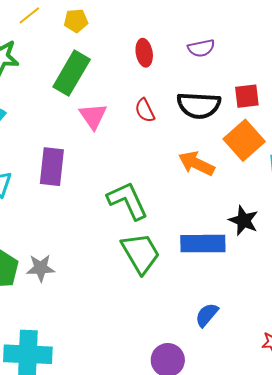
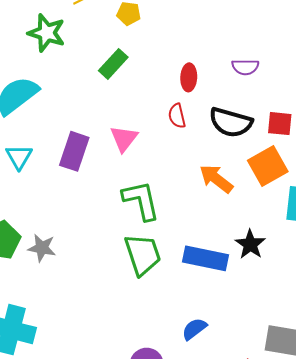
red ellipse: (144, 53) -> (189, 77), moved
green rectangle: (72, 73) -> (113, 64), size x0.7
pink triangle: (93, 116) -> (124, 139), moved

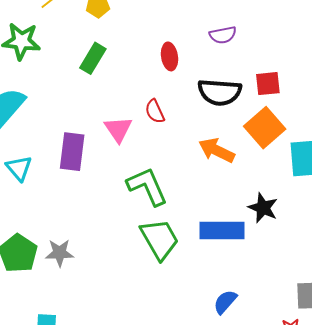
red semicircle: (177, 116) -> (155, 111), moved

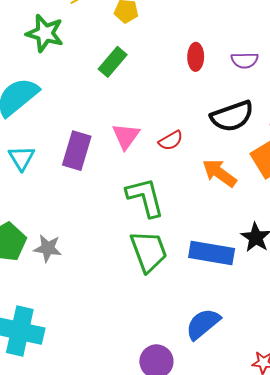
red ellipse: (169, 56) -> (196, 57), moved
black semicircle: (220, 92) -> (232, 116), turned -33
red semicircle: (155, 111) -> (171, 141), moved, turned -105
blue semicircle: (225, 302) -> (203, 324), size x1.4

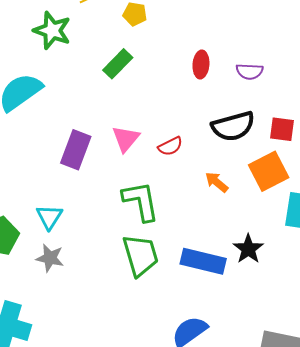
cyan triangle: (22, 158) -> (49, 217), moved
orange arrow: (219, 173) -> (217, 182), size x0.7
gray star: (48, 248) -> (50, 258), moved

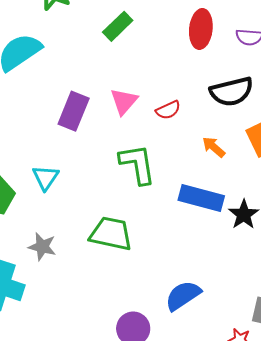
red ellipse: (201, 64) -> (201, 29), size x1.4
green trapezoid: (140, 255) -> (111, 234), moved, turned -63
gray star: (50, 258) -> (42, 247), moved
blue rectangle: (203, 261) -> (201, 198), moved

